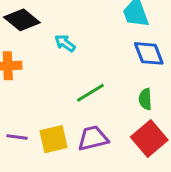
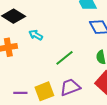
cyan arrow: (65, 43) -> (36, 35), moved

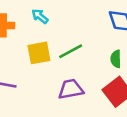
yellow square: (44, 91) -> (39, 53), moved

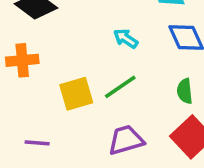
cyan arrow: (40, 16) -> (126, 38), moved

